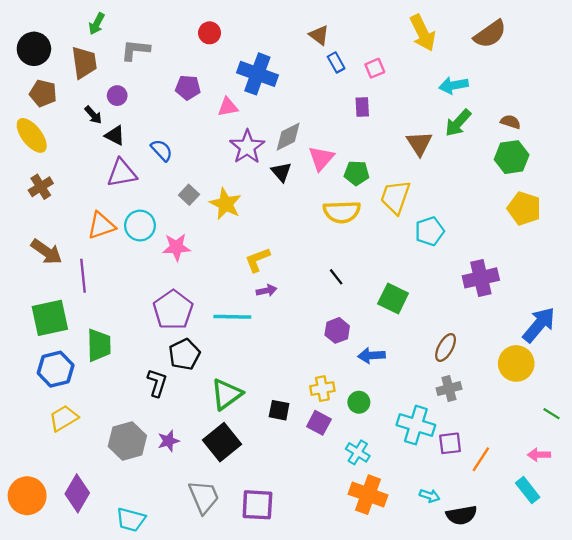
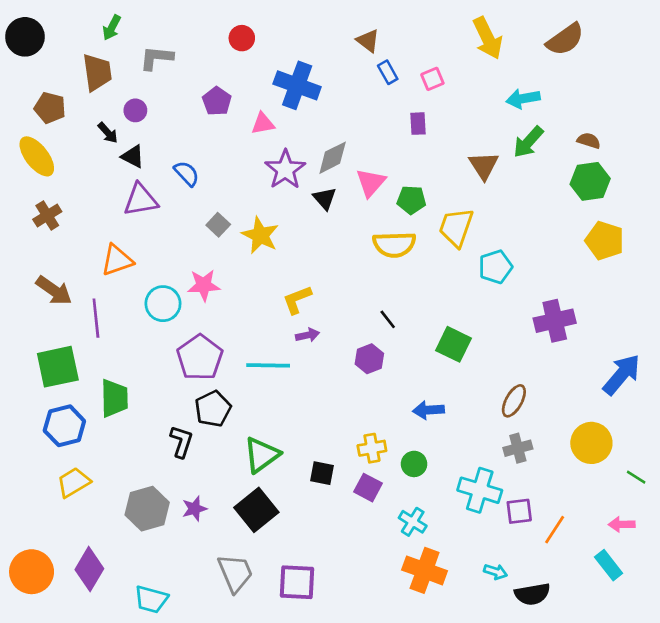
black circle: (34, 49) -> (25, 37), moved
purple pentagon: (188, 88) -> (217, 101), turned 30
cyan circle: (140, 226) -> (163, 304), moved
purple hexagon: (337, 330) -> (369, 359), moved
yellow circle: (516, 363) -> (591, 443), moved

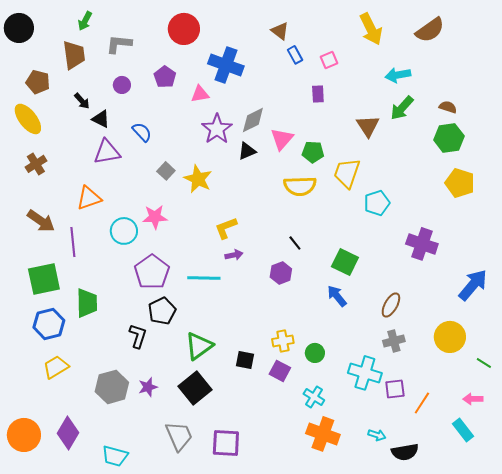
red circle: (242, 38) -> (184, 29), size x1.6
purple circle: (135, 110) -> (122, 85), moved
black triangle: (325, 198) -> (247, 151), turned 48
purple cross: (555, 321) -> (422, 244), turned 32
blue arrow: (428, 410) -> (337, 296), moved, turned 55

